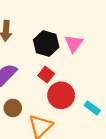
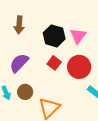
red circle: (61, 95) -> (79, 67), moved

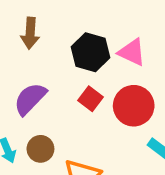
pink triangle: (78, 36) -> (132, 52), turned -42

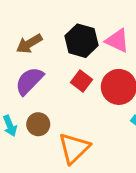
brown arrow: (30, 33) -> (29, 44), moved, turned 55

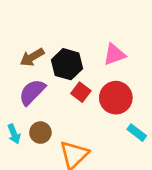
black hexagon: (82, 41) -> (67, 64), moved
pink triangle: (117, 41) -> (114, 54), turned -45

